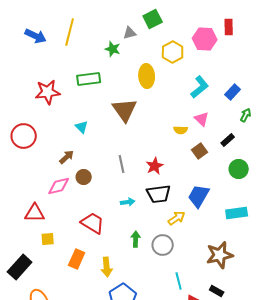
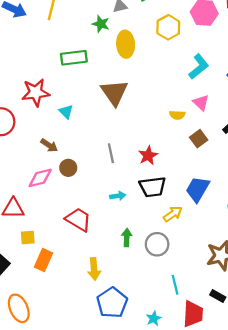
yellow ellipse: (147, 76) -> (126, 44), moved
red star: (48, 92) -> (36, 92), moved
brown arrow: (67, 157) -> (49, 145), turned 77
orange rectangle: (77, 259) -> (44, 260), moved

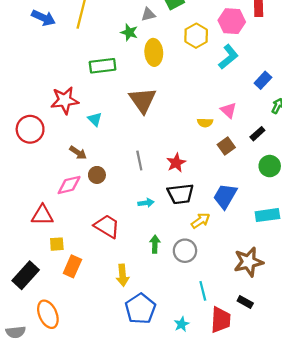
cyan L-shape: (199, 67) -> (228, 57), moved

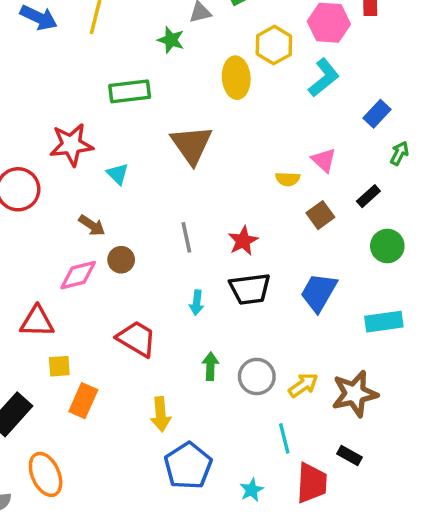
yellow ellipse: (154, 52) -> (236, 78), moved
cyan arrow: (146, 203) -> (197, 303), turned 104
yellow arrow: (201, 221) -> (303, 385), moved

